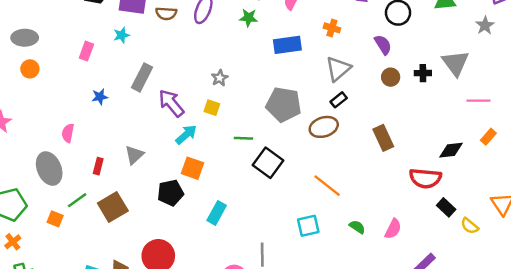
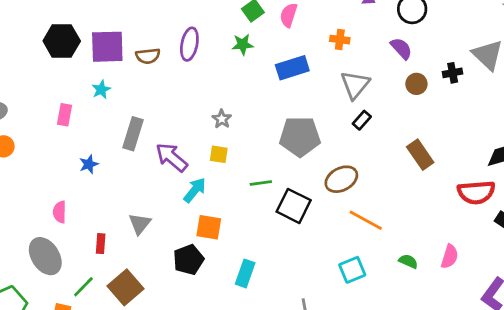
brown ellipse: (324, 127) -> (341, 179), moved

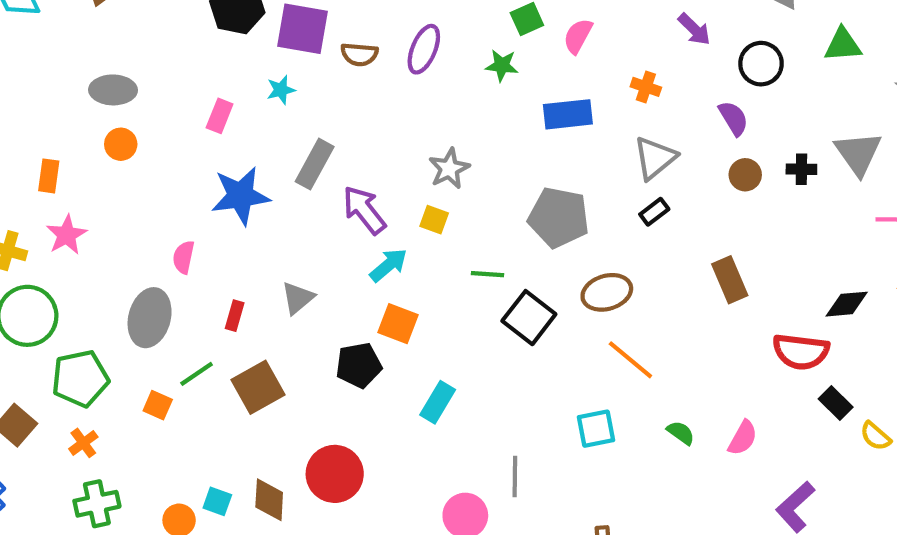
gray star: (222, 119) -> (449, 169), size x1.4
blue star: (89, 164) -> (241, 196), size x2.0
gray ellipse: (45, 256) -> (150, 318), turned 36

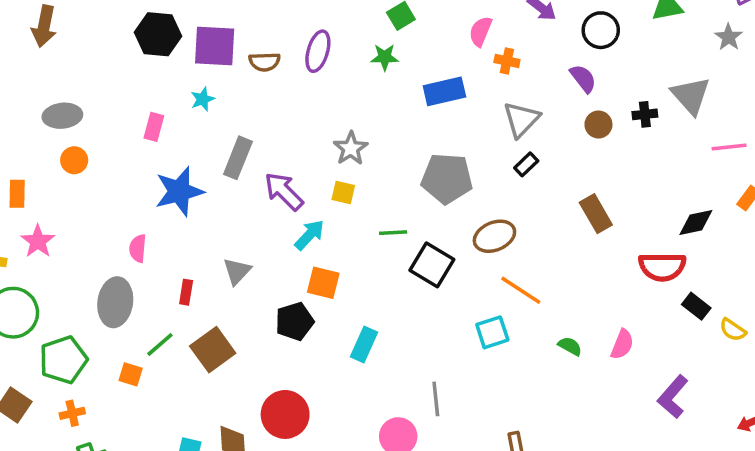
pink semicircle: (578, 36) -> (480, 31), moved
cyan square: (596, 429) -> (492, 332), moved
orange cross: (83, 443) -> (72, 413), turned 30

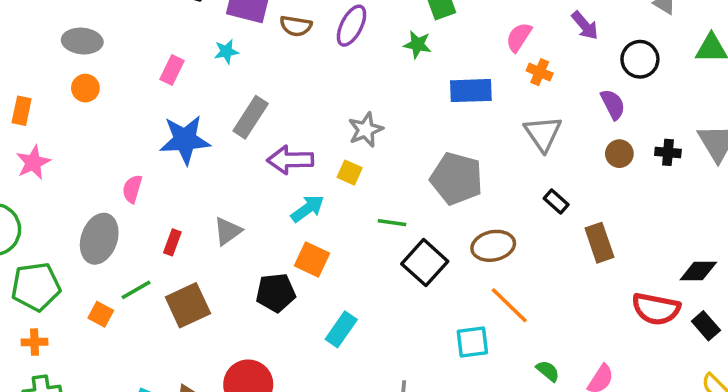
gray triangle: (521, 119) -> (543, 133), turned -30
black rectangle: (526, 164) -> (556, 201), moved, turned 75
purple arrow: (284, 191) -> (290, 160), turned -57
black rectangle: (696, 306) -> (706, 326), moved

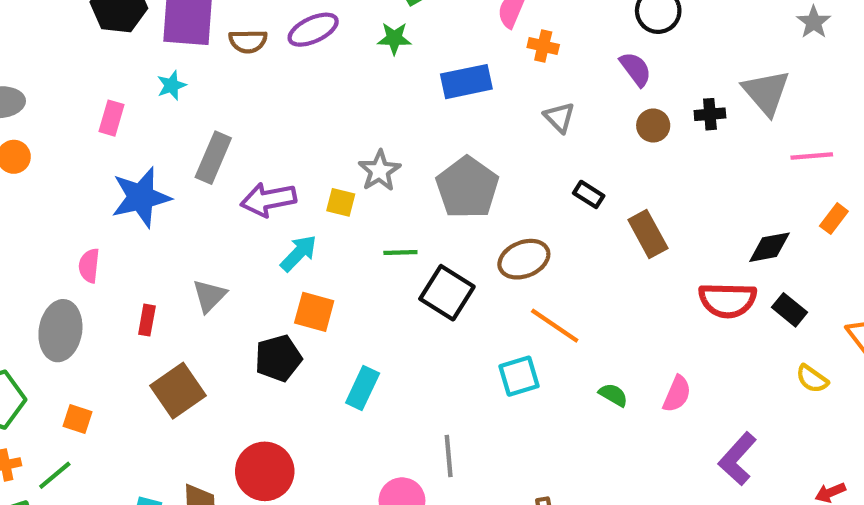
purple ellipse: (352, 26) -> (313, 30), turned 48
gray star: (366, 130) -> (379, 171), moved
gray triangle: (543, 133) -> (559, 117), size x0.7
gray pentagon: (457, 179) -> (467, 188), turned 30
green line: (136, 290) -> (55, 475), moved

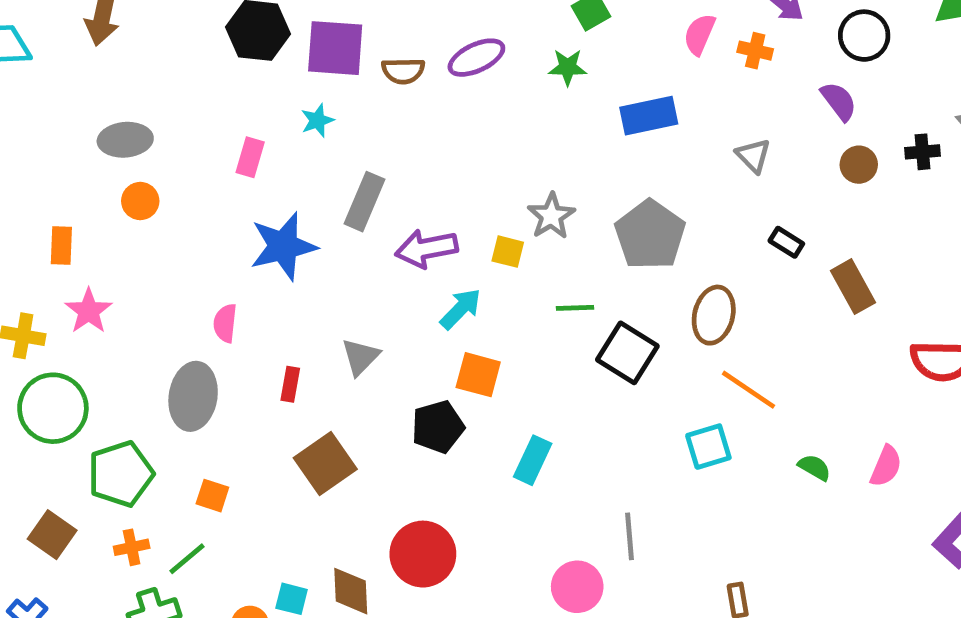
orange cross: (543, 46) -> (755, 51), moved
brown ellipse: (524, 259) -> (714, 315), turned -54

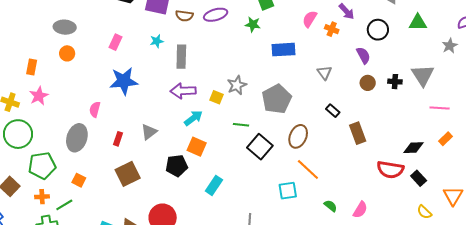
cyan star: (317, 120) -> (157, 41), moved
gray rectangle: (364, 202) -> (181, 57), moved, turned -30

